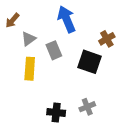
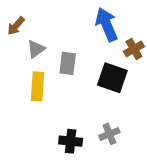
blue arrow: (67, 19) -> (107, 24), moved
gray rectangle: (54, 50) -> (68, 63), turned 30

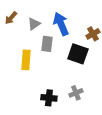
blue arrow: (107, 24) -> (61, 24), moved
gray triangle: (36, 49) -> (34, 24), moved

